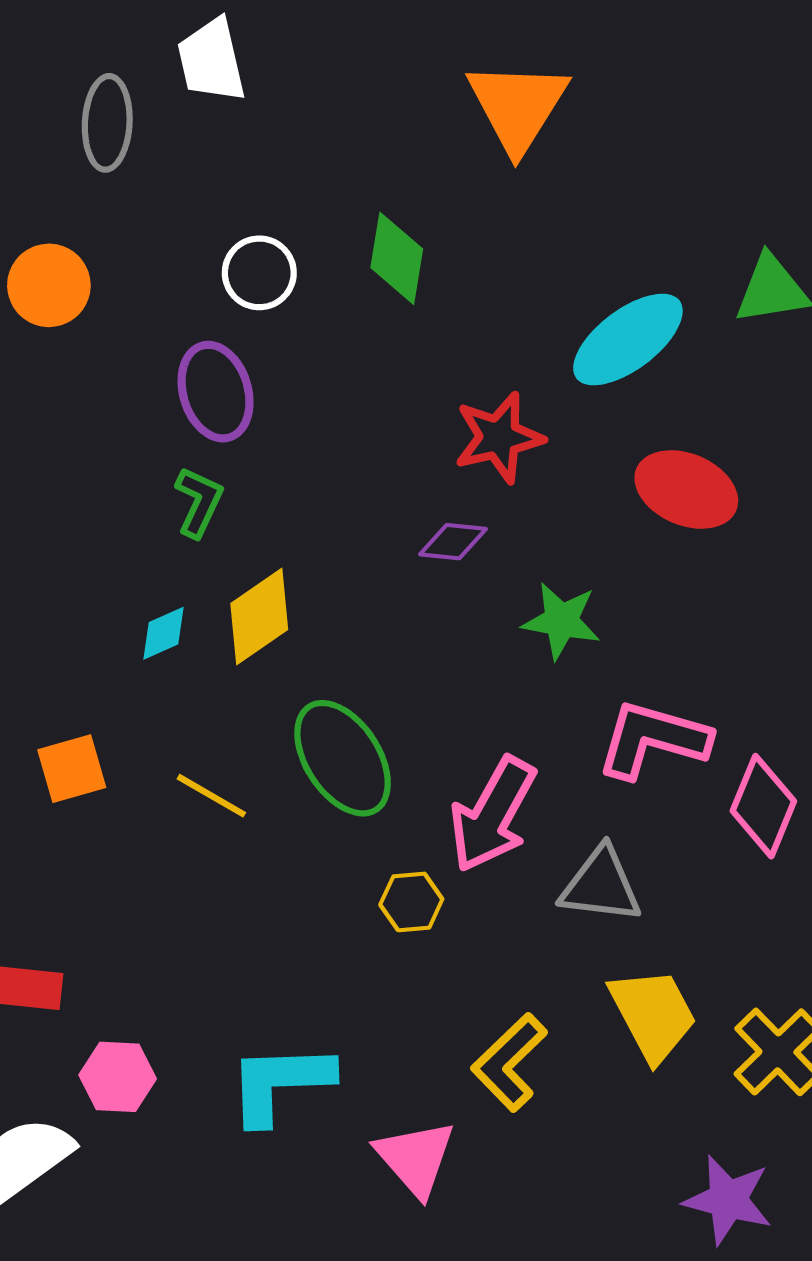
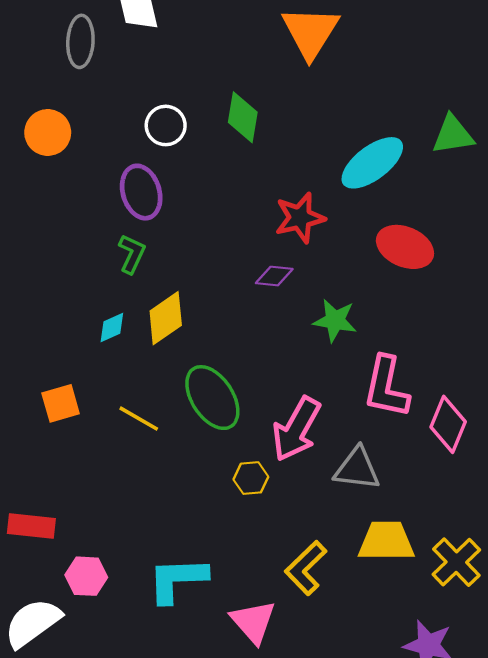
pink L-shape: (653, 739) -> (386, 387), turned -94
yellow trapezoid: (653, 1014) -> (386, 541), turned -62

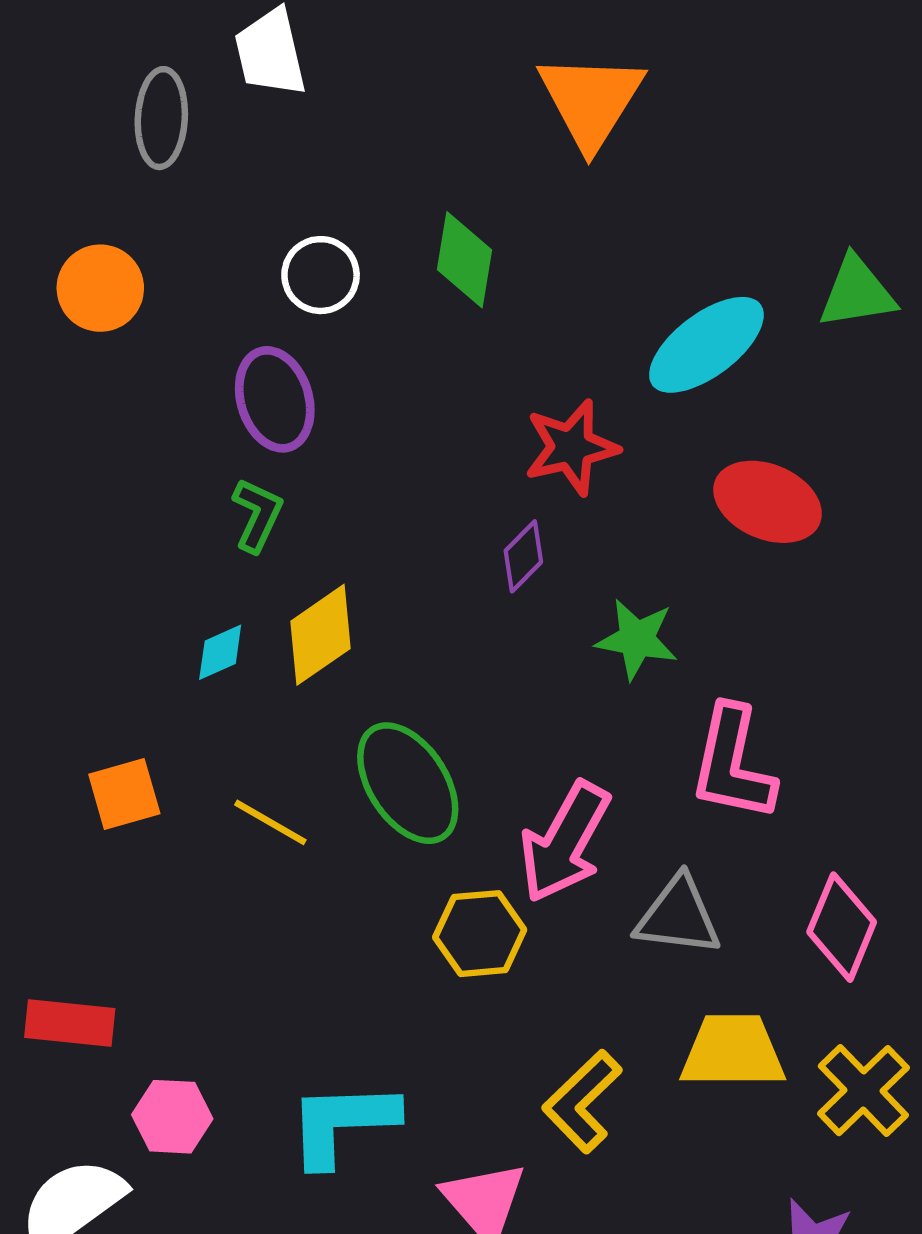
purple diamond: (274, 276) -> (523, 556), turned -51
pink diamond: (448, 424) -> (842, 927), moved
yellow hexagon: (251, 478) -> (480, 934), size x1.4

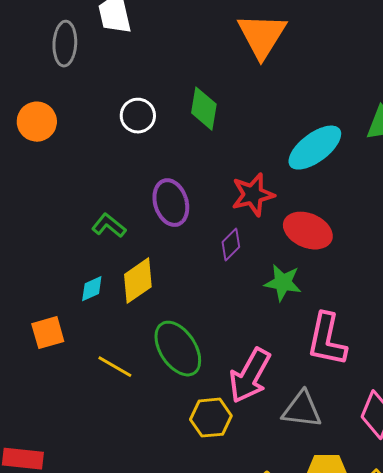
purple ellipse: (275, 399) -> (171, 203), moved
red ellipse: (768, 502) -> (308, 231), moved
green L-shape: (257, 515) -> (109, 226), turned -76
orange square: (124, 794) -> (48, 333), moved

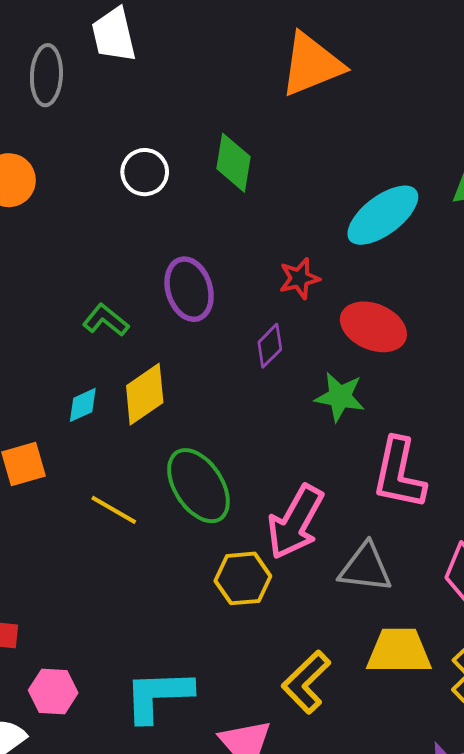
orange triangle: (262, 36) -> (312, 64), turned 36
red star: (253, 195) -> (299, 278), size x0.7

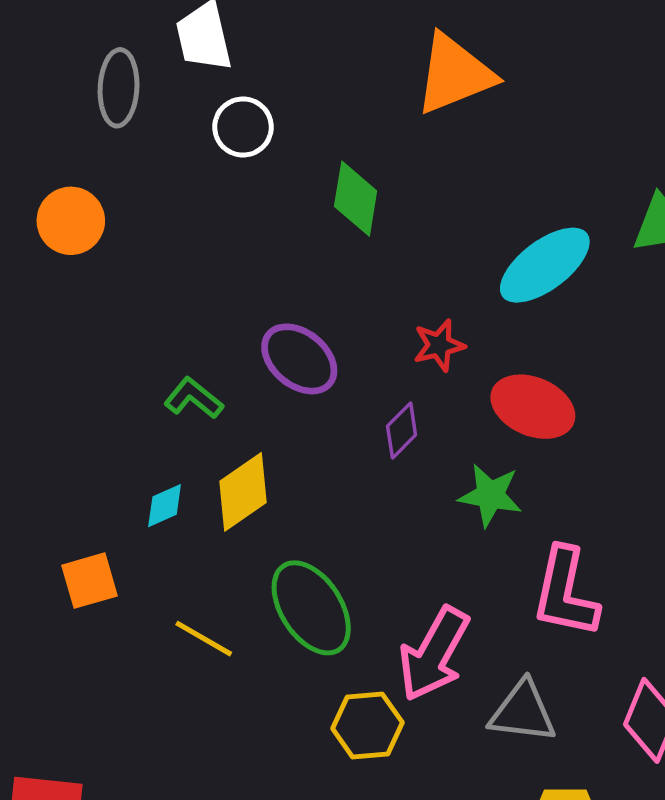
white circle: (145, 172) -> (243, 127), moved
purple ellipse: (189, 289) -> (299, 359), turned -34

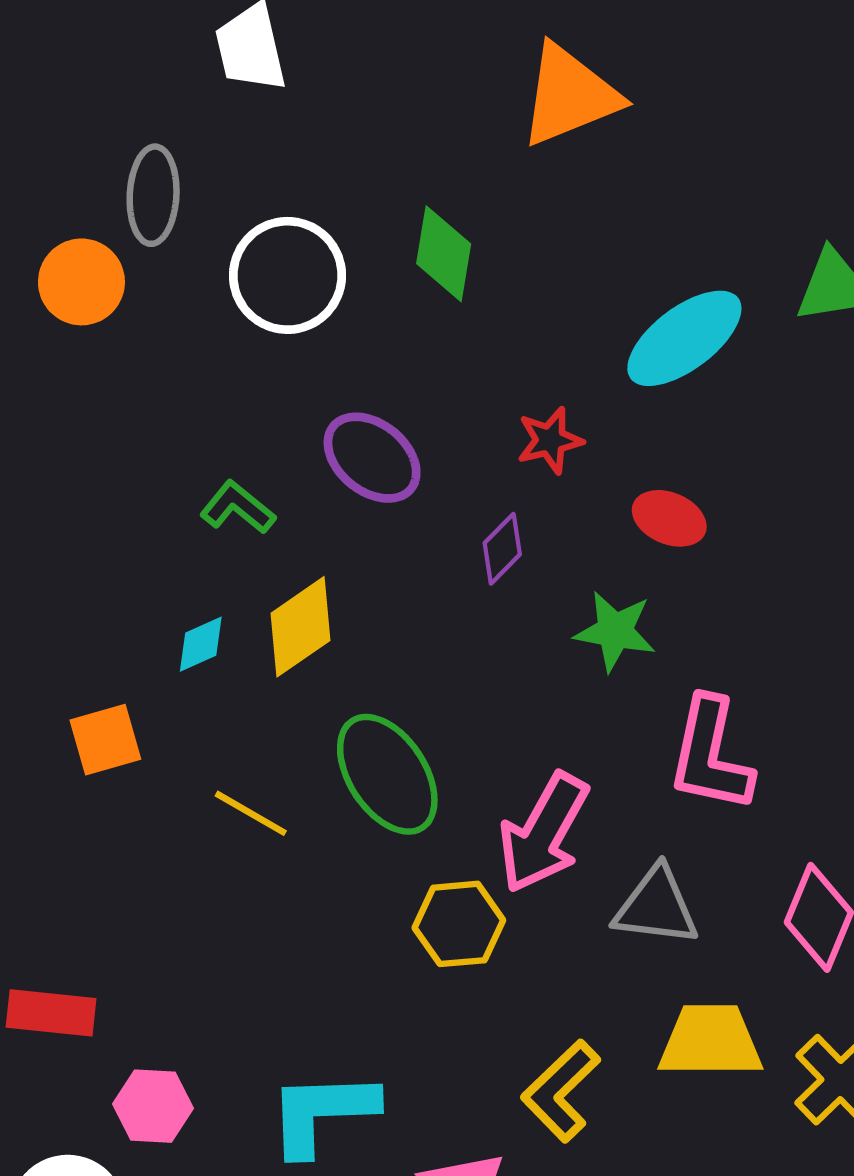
gray ellipse: (119, 88) -> (153, 195), moved
white circle: (243, 127) -> (288, 275), moved, size x1.5
red ellipse: (533, 407) -> (669, 518), size x0.7

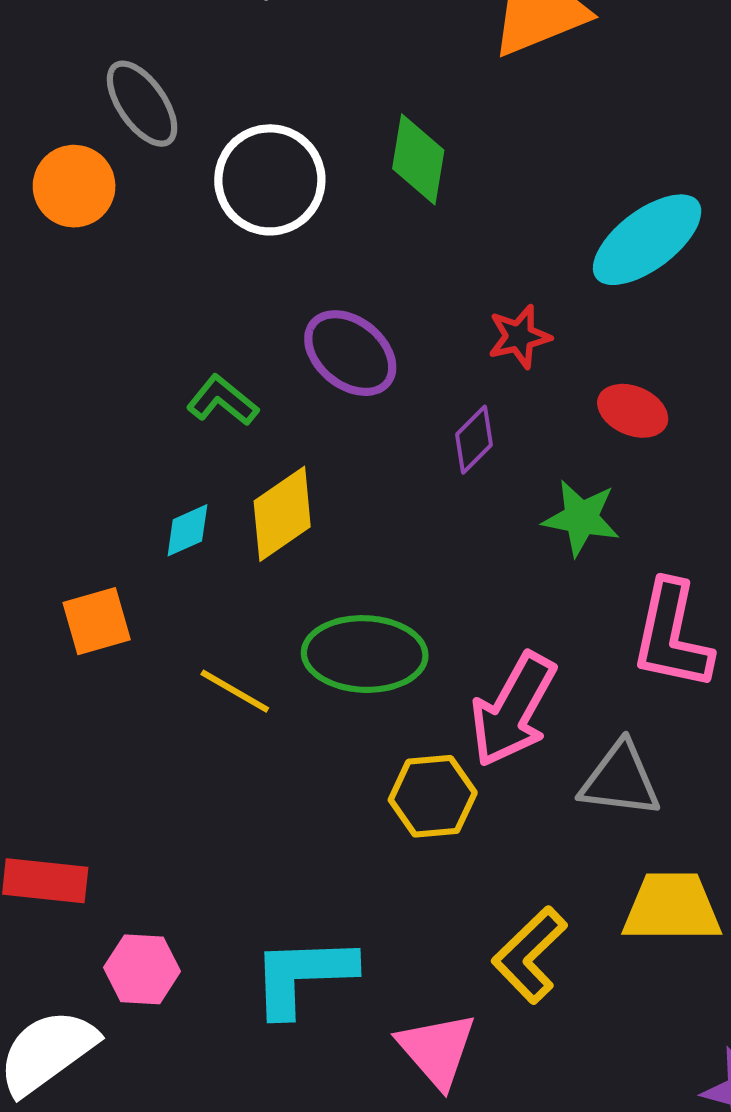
gray ellipse: (153, 195) -> (142, 104), turned -38
green ellipse: (387, 774) -> (365, 654), turned -55

